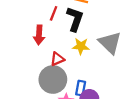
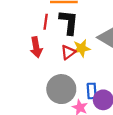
red triangle: (57, 59) -> (68, 52), moved

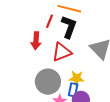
yellow star: (81, 48) -> (77, 78), moved
red triangle: (68, 52) -> (62, 52), size x1.5

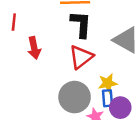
red line: (49, 21) -> (14, 22), moved
red arrow: (36, 41) -> (34, 48), moved

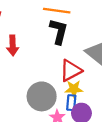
red triangle: (81, 57) -> (71, 71), moved

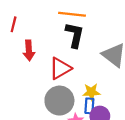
red triangle: (71, 71) -> (60, 68), moved

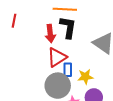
red arrow: (29, 50) -> (50, 33), moved
blue rectangle: (89, 106) -> (68, 70), moved

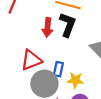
red triangle: (57, 57) -> (31, 60), moved

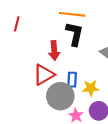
red arrow: (48, 27) -> (54, 51), moved

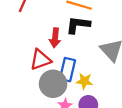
black L-shape: (75, 34) -> (78, 25), turned -105
blue rectangle: (72, 80) -> (67, 70), size x1.5

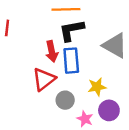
blue rectangle: (67, 70) -> (71, 61), moved
gray circle: (53, 84) -> (65, 100), size x0.6

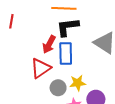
red arrow: (52, 51) -> (49, 44), turned 36
yellow star: (97, 87) -> (78, 83), moved

